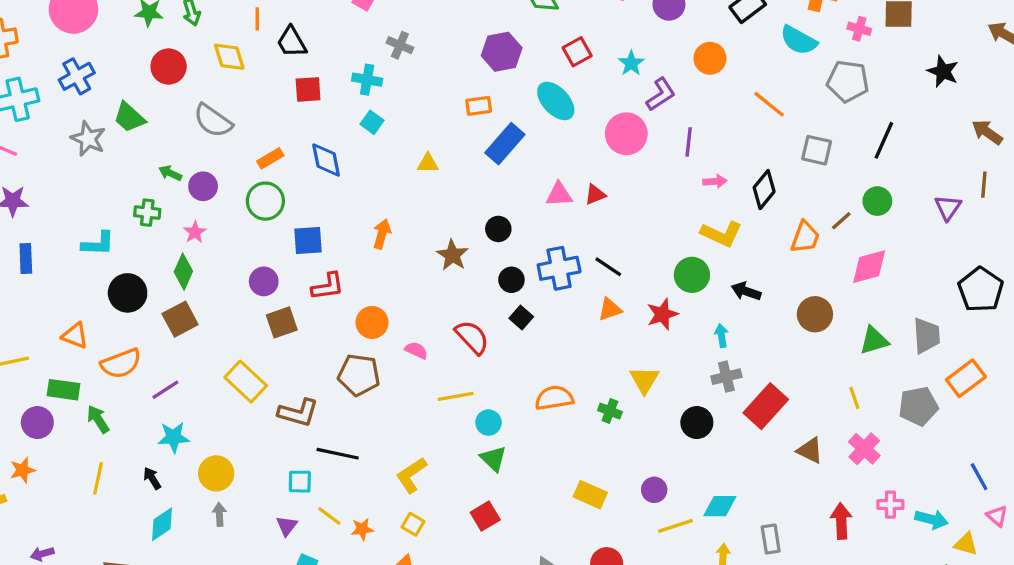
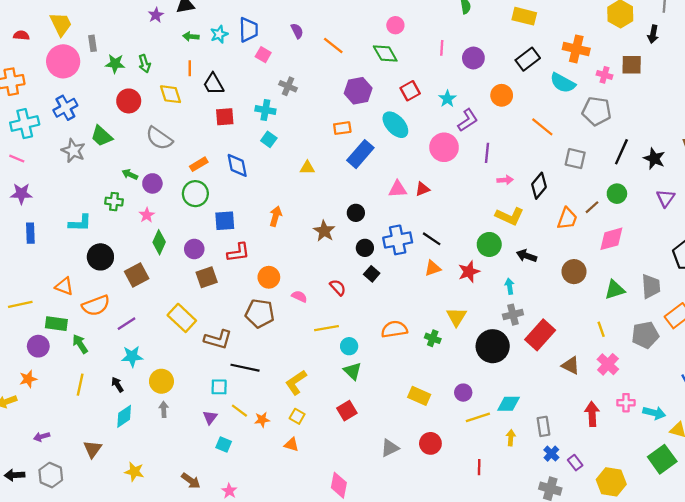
black star: (943, 71) -> (654, 159), moved
green diamond: (183, 272) -> (159, 242), moved
red semicircle: (472, 337) -> (338, 287), size x0.7
black circle: (697, 423) -> (493, 346), size x1.5

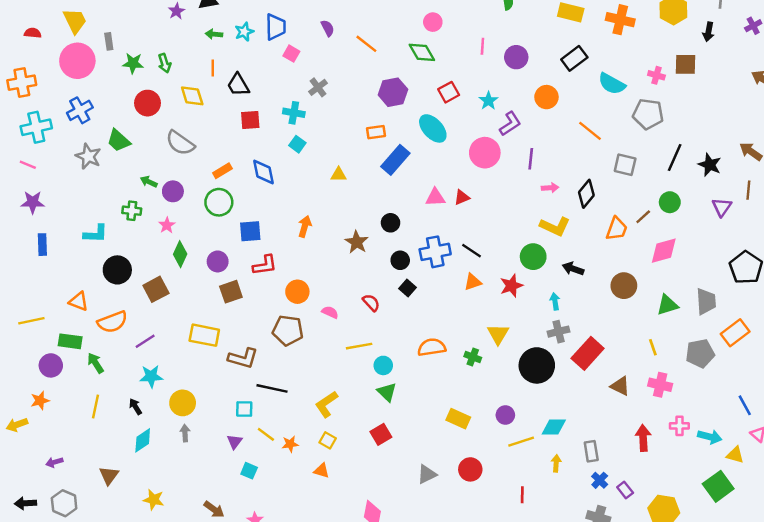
orange cross: (576, 49) -> (620, 20), moved
gray cross: (288, 86) -> (318, 87), turned 30
yellow rectangle: (182, 318) -> (204, 335), turned -32
pink cross: (608, 364) -> (660, 385), turned -30

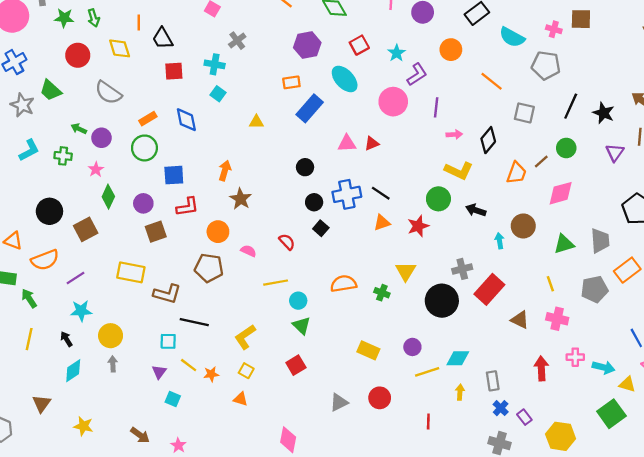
cyan L-shape: (96, 234) -> (29, 150), moved, turned -30
brown star: (357, 242) -> (241, 199), moved
cyan arrow: (555, 301) -> (499, 241), moved

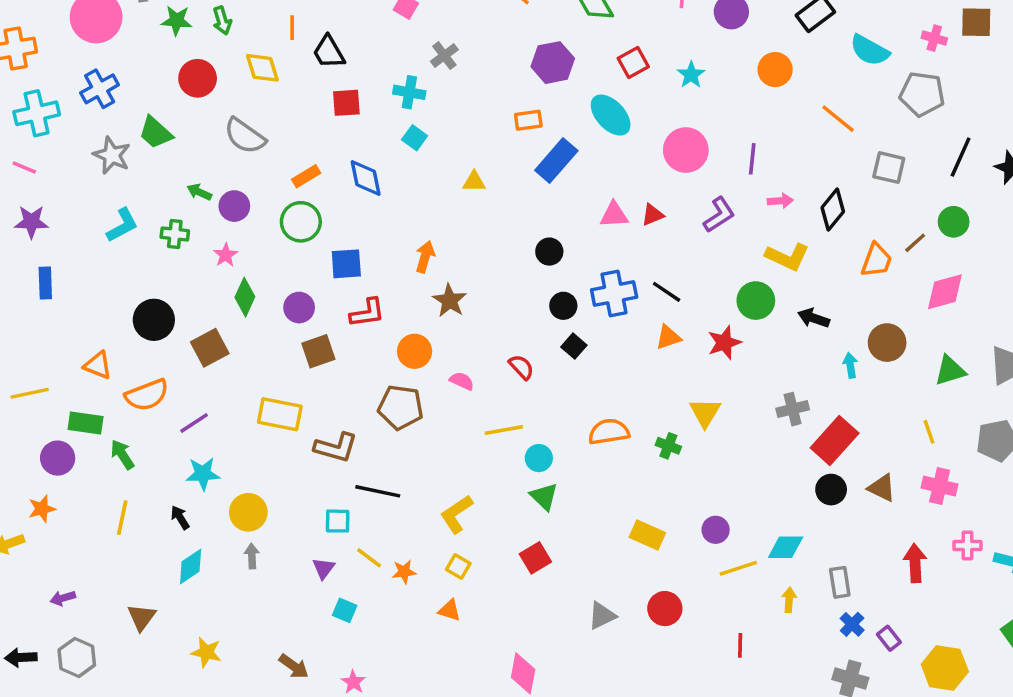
purple L-shape: (417, 74) -> (719, 215), moved
black circle: (442, 301) -> (831, 490), moved, size x0.6

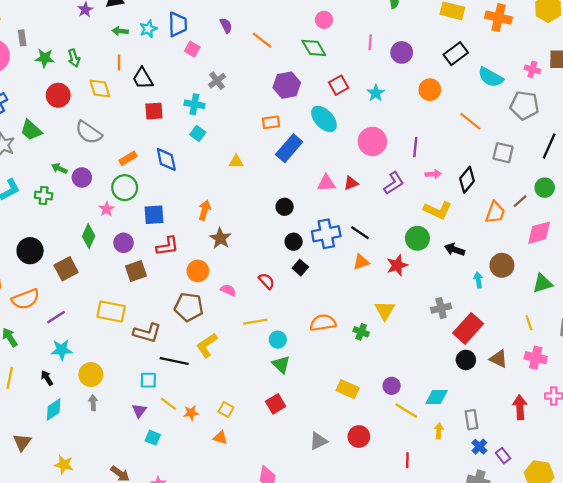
pink star: (226, 255) -> (107, 209), moved
yellow L-shape: (457, 514) -> (207, 345), moved
yellow line: (738, 568) -> (406, 411), turned 50

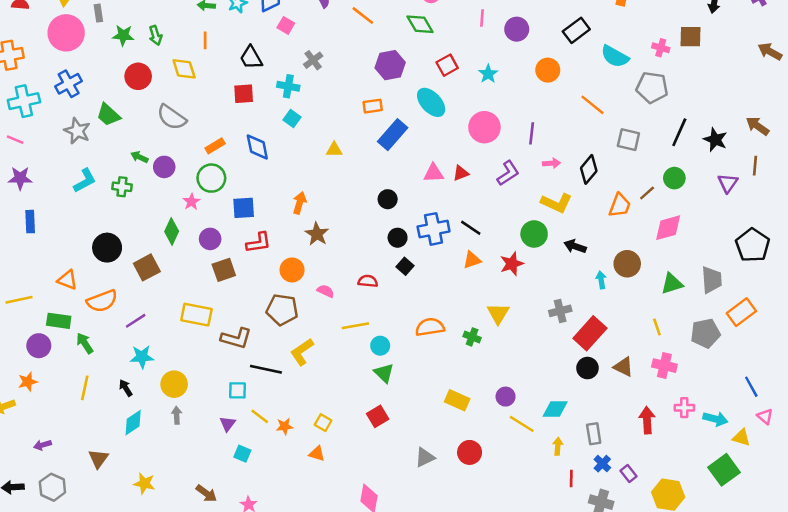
black trapezoid: (143, 78) -> (251, 58), moved
red semicircle: (267, 281) -> (368, 281), turned -42
red line: (407, 460) -> (571, 478), moved

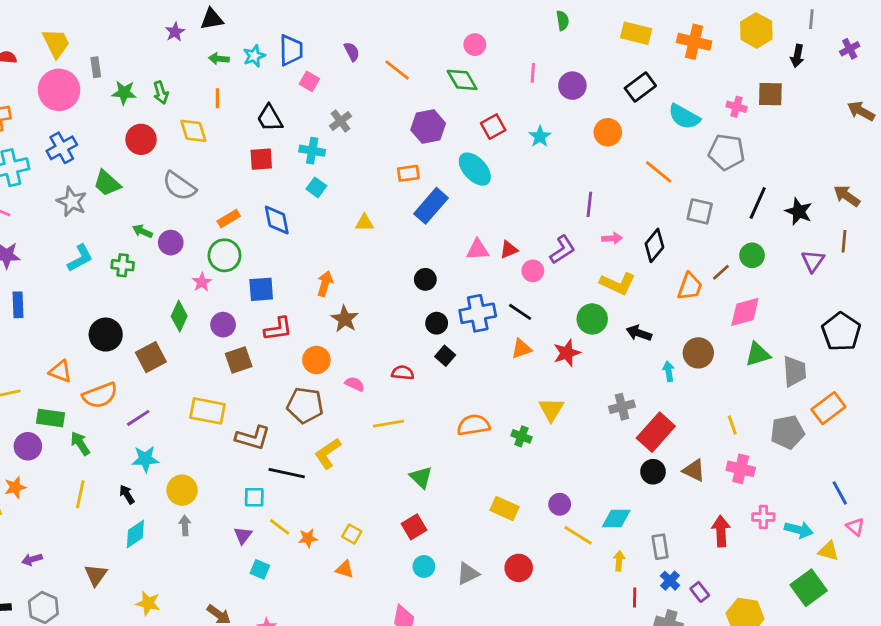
pink circle: (484, 127) -> (533, 271), moved, size x0.6
green triangle: (672, 284) -> (758, 354), moved
cyan circle: (380, 346) -> (424, 566), moved

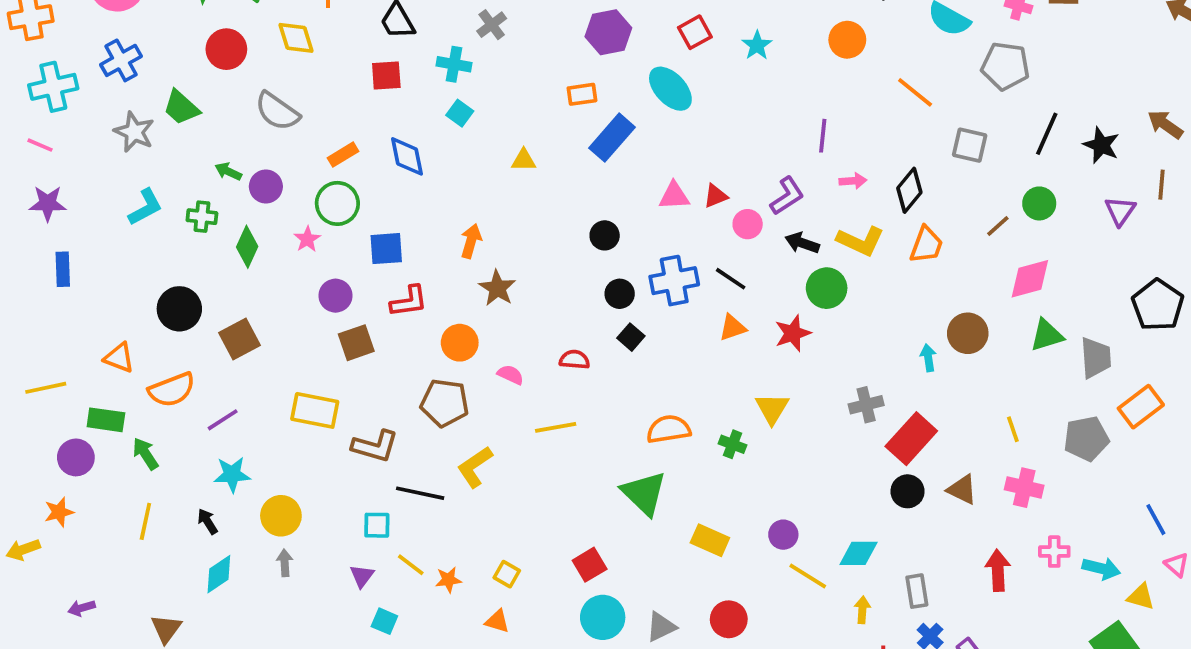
orange trapezoid: (690, 286) -> (926, 245), moved
green diamond: (179, 316) -> (247, 247), moved
black arrow: (639, 333) -> (802, 243), moved
green triangle: (421, 477) -> (644, 493), moved, size x1.5
cyan circle: (424, 566) -> (603, 617), size x1.5

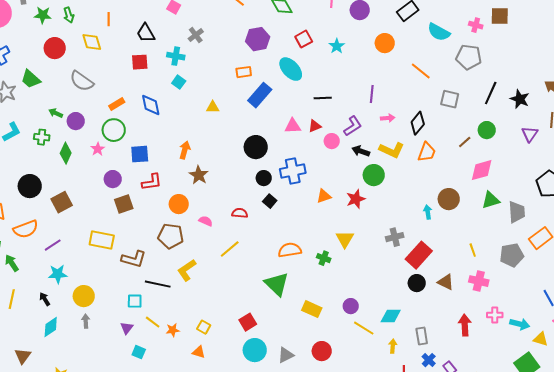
black circle: (605, 235) -> (256, 147), size x1.5
black line: (731, 279) -> (323, 98), moved, turned -36
yellow line: (556, 427) -> (230, 249), turned -30

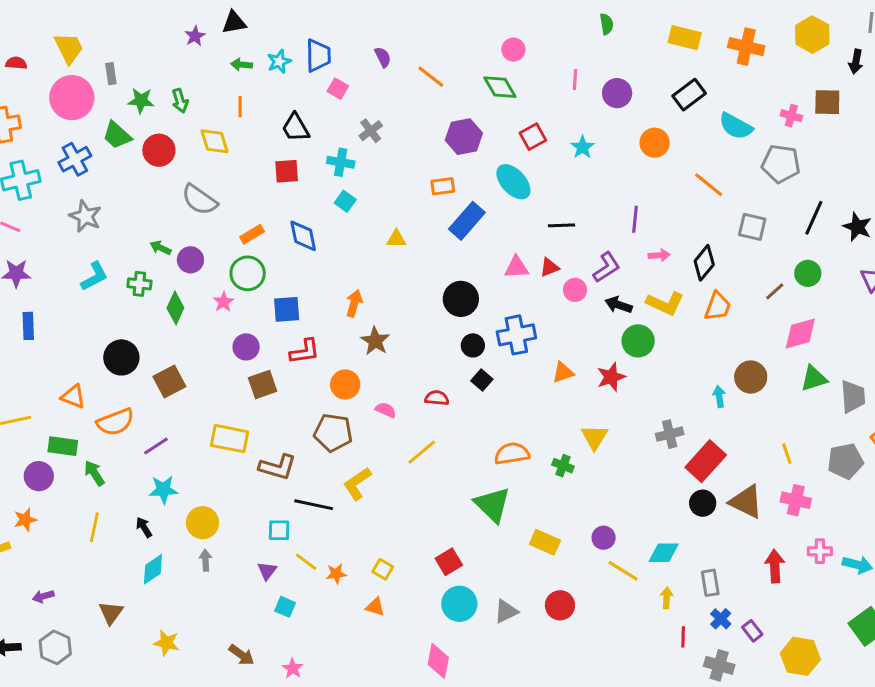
green trapezoid: (31, 79) -> (117, 135), moved
brown triangle: (446, 282) -> (746, 502), size x1.4

